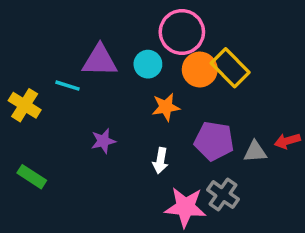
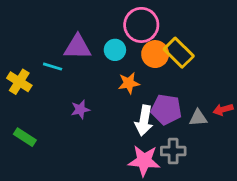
white arrow: (160, 161) -> (144, 121), moved, size x1.5
gray cross: (223, 195) -> (173, 151), turned -35

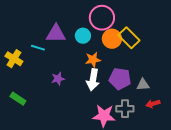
red arrow: (223, 109) -> (153, 104), moved
white arrow: (144, 121) -> (93, 80), moved

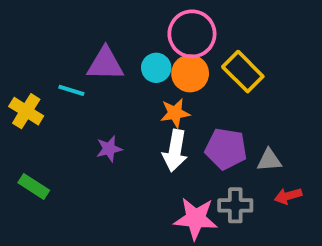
orange circle: (112, 39) -> (190, 73), moved

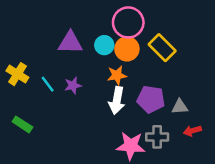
cyan line: (71, 90) -> (48, 84), moved, turned 36
purple star: (109, 149) -> (73, 85), moved

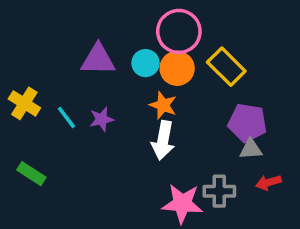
orange star: (117, 75) -> (163, 105), turned 30
purple pentagon: (151, 99) -> (247, 123), moved

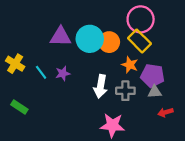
pink circle: (179, 31) -> (141, 19), moved
cyan circle: (146, 63) -> (90, 39), size x1.6
orange star: (163, 105) -> (130, 65), moved
gray cross: (219, 191) -> (125, 91), moved

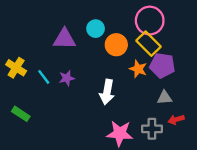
cyan circle: (90, 39) -> (96, 29), moved, size x0.6
purple pentagon: (152, 76) -> (162, 65), moved
gray cross: (125, 91) -> (152, 129), moved

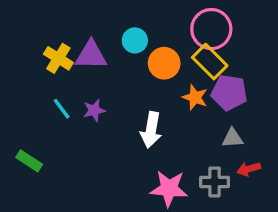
yellow cross: (16, 68) -> (58, 58), moved

